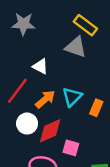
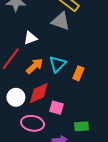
white triangle: (40, 66) -> (30, 38), turned -48
white circle: (27, 124) -> (16, 97), moved

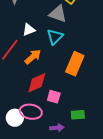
cyan triangle: (58, 64) -> (55, 37), moved
orange rectangle: (78, 73) -> (75, 64), size x1.6
white circle: (16, 97) -> (15, 118), moved

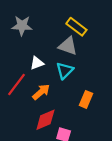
orange rectangle: (75, 64) -> (86, 99), size x0.7

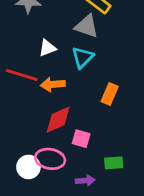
red line: (17, 84) -> (22, 75), turned 70
orange arrow: (41, 92) -> (53, 84), turned -144

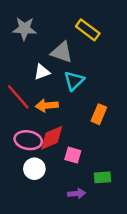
gray triangle: (87, 26) -> (62, 52), moved
red line: (22, 75) -> (18, 97), turned 32
pink ellipse: (50, 159) -> (28, 140), moved
white circle: (28, 167) -> (34, 169), moved

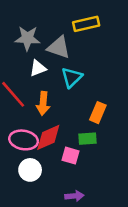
gray star: (24, 29) -> (27, 38), moved
yellow rectangle: (88, 30) -> (86, 24), turned -50
orange arrow: (47, 105) -> (43, 103), turned -80
green rectangle: (103, 177) -> (87, 139), moved

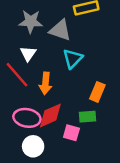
white triangle: (38, 68) -> (28, 54), moved, turned -35

